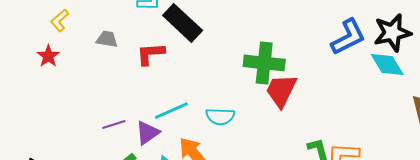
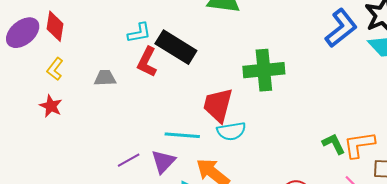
red L-shape: (150, 54) -> (147, 62), moved, turned -48
red trapezoid: (281, 91) -> (218, 105), moved
cyan line: (171, 111) -> (182, 135), turned 40

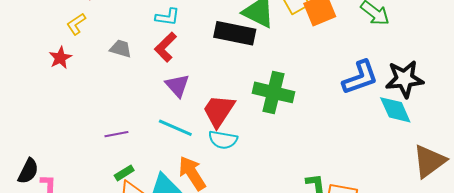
black rectangle: (176, 47) -> (235, 33), moved, turned -39
purple triangle: (163, 162) -> (177, 86), moved, turned -44

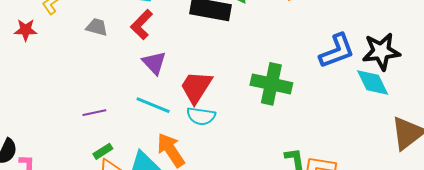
red star: (60, 58) -> (26, 30), moved, turned 30
green cross: (273, 92) -> (271, 84), moved

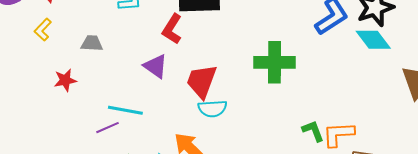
red L-shape: (142, 25) -> (172, 29), moved
red star: (26, 30) -> (65, 80), moved
cyan line: (153, 105) -> (125, 110), moved

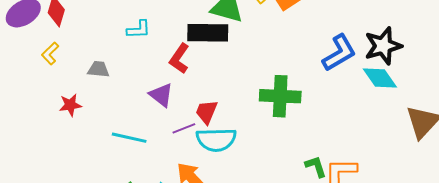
red trapezoid: (202, 81) -> (207, 112), size x0.7
cyan semicircle: (212, 109) -> (216, 140), size x1.4
purple line: (107, 128) -> (184, 128), moved

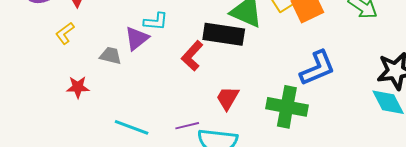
blue L-shape: (339, 53) -> (318, 68), moved
purple triangle: (161, 95) -> (137, 38), moved, turned 36
red trapezoid: (207, 112) -> (228, 98), moved

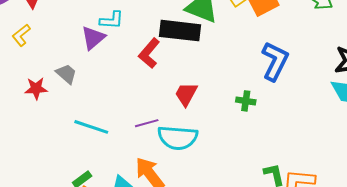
gray trapezoid: (111, 56) -> (66, 74), moved, turned 30
blue L-shape: (318, 68) -> (275, 61), turned -39
green cross: (287, 107) -> (246, 101), size x0.5

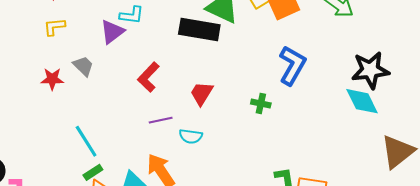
yellow L-shape: (21, 35) -> (54, 27), moved, turned 30
red L-shape: (149, 53) -> (148, 77), moved
cyan line: (91, 127) -> (86, 141), moved, turned 36
cyan semicircle: (178, 138) -> (191, 136), size x0.6

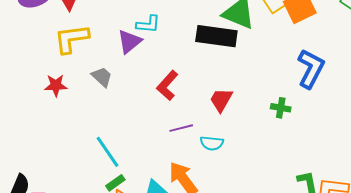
yellow L-shape: (54, 27) -> (71, 39), size x1.6
red star: (52, 79) -> (56, 85), moved

